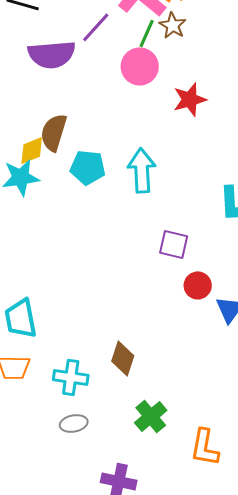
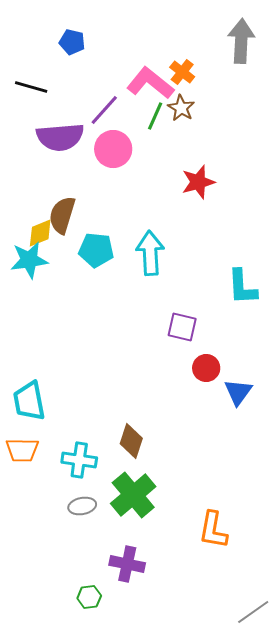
pink circle: (140, 66) -> (113, 149), moved
green cross: (151, 416) -> (133, 495), moved, size x1.4

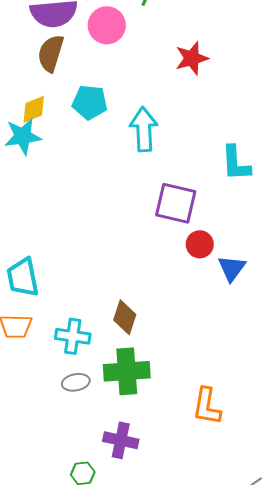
brown semicircle: (62, 215) -> (51, 53), moved
cyan pentagon: (96, 250) -> (90, 102), moved
purple square: (182, 327) -> (176, 203), size x1.4
green cross: (133, 495) -> (127, 371), turned 36

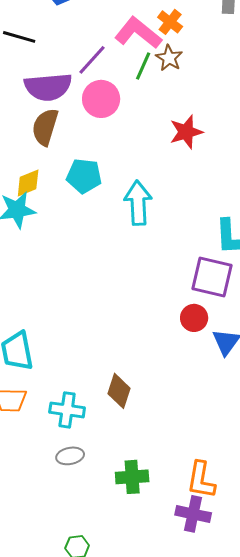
purple square: (176, 203) -> (212, 277), moved
green cross: (127, 371) -> (132, 477), moved, size x0.7
purple cross: (121, 440) -> (193, 514), moved

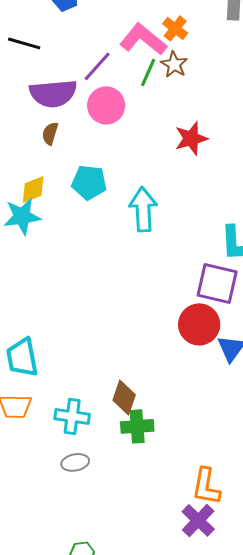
brown semicircle: (45, 127) -> (50, 133), size x0.6
red circle: (194, 318) -> (199, 324), size x1.5
green cross: (132, 477) -> (137, 426), moved
purple cross: (193, 514) -> (198, 520), turned 32

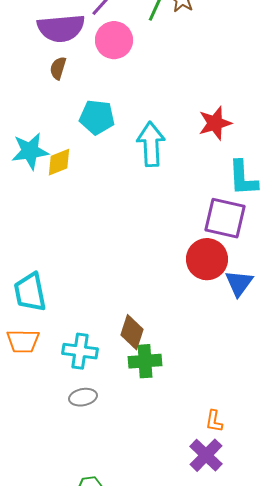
red star: (191, 138) -> (215, 123), moved
yellow diamond: (33, 189) -> (59, 162), moved
orange L-shape: (206, 486) -> (214, 421), size x0.6

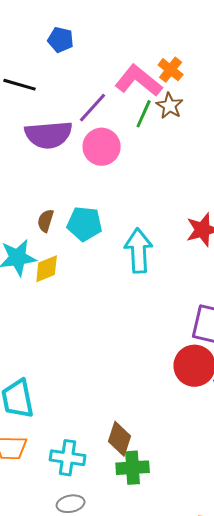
brown semicircle: (58, 68) -> (46, 221), moved

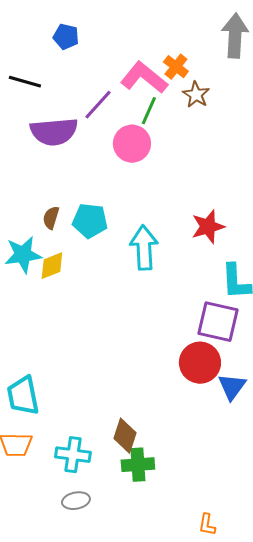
brown star: (170, 106) -> (196, 95), moved
pink circle: (102, 147) -> (132, 144), moved

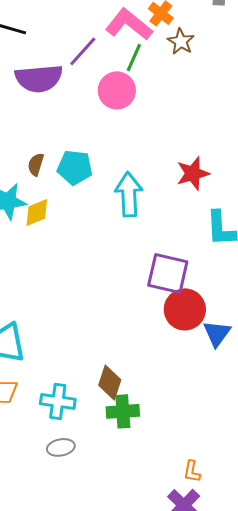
purple square: (218, 322) -> (168, 273), moved

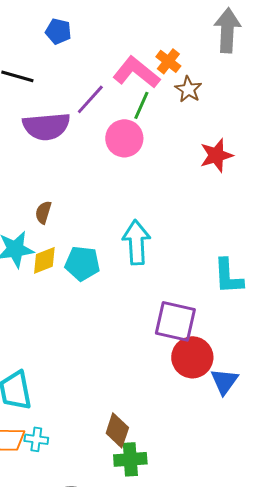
cyan pentagon: (75, 167) -> (82, 263), moved
red star: (193, 173) -> (216, 155), moved
cyan cross: (58, 401) -> (36, 439), moved, size x0.7

